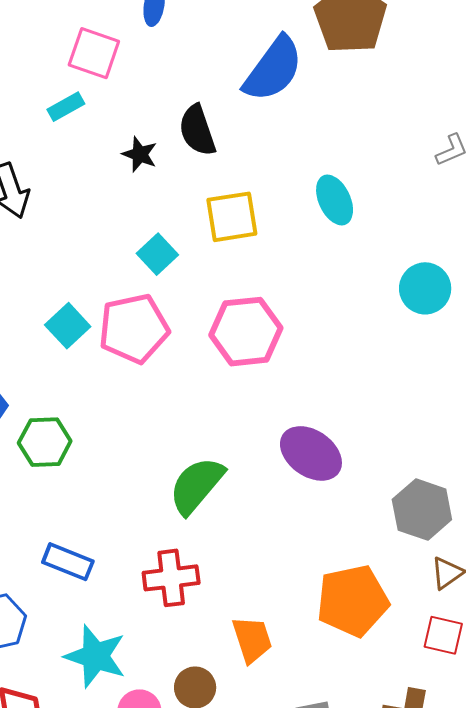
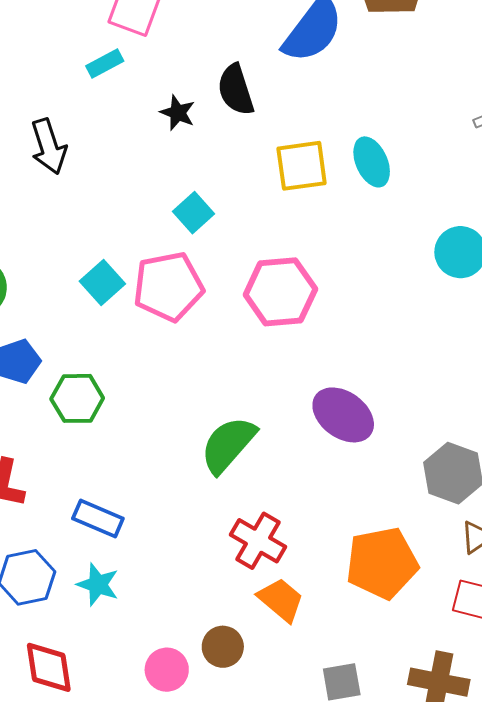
yellow square: (232, 217) -> (302, 166), moved
red cross: (171, 578) -> (258, 541), moved, turned 36
orange trapezoid: (252, 639) -> (281, 600), turned -33
cyan star: (95, 656) -> (98, 585), moved, size x0.7

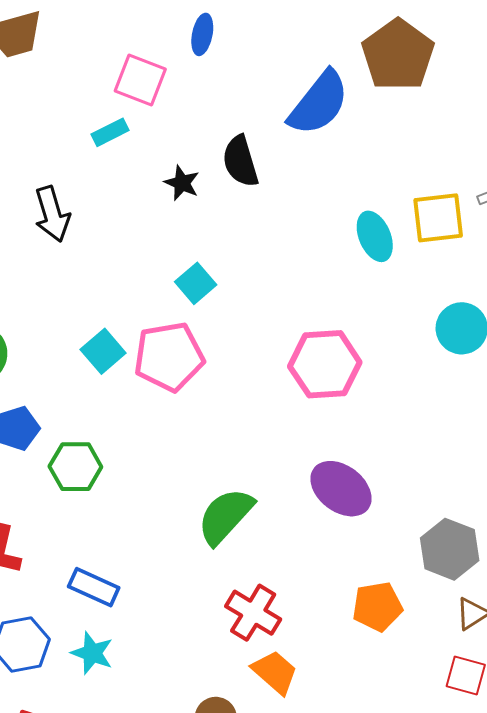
yellow square: (302, 166) -> (438, 218), moved
pink hexagon: (280, 292) -> (325, 364), moved
orange pentagon: (382, 563) -> (377, 607), moved, size x0.7

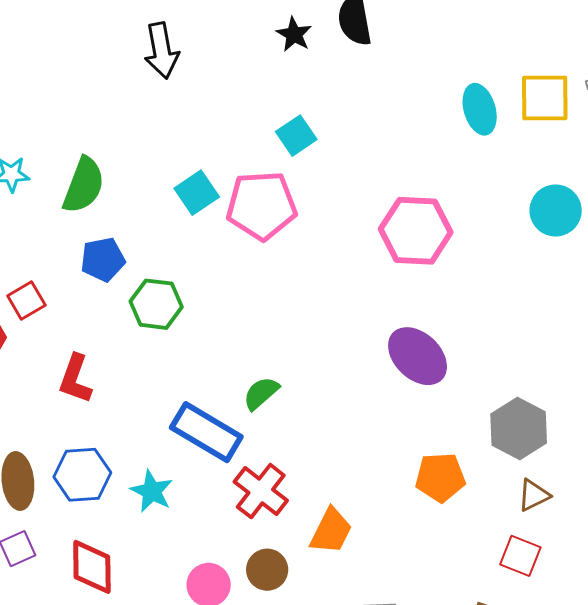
green semicircle: (225, 516) -> (261, 393), moved, size x0.6
blue rectangle: (94, 587) -> (206, 432), moved, size x1.4
red cross: (253, 613) -> (261, 491), moved
orange trapezoid: (275, 672) -> (331, 531), turned 69

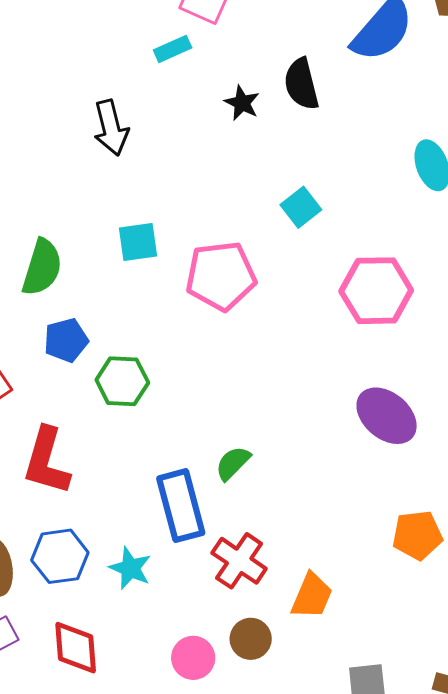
cyan square: (296, 136) -> (301, 207), moved
cyan square: (197, 193) -> (138, 242), moved, turned 30
red L-shape: (75, 379) -> (47, 461), size x1.4
blue rectangle: (206, 432) -> (181, 506), turned 48

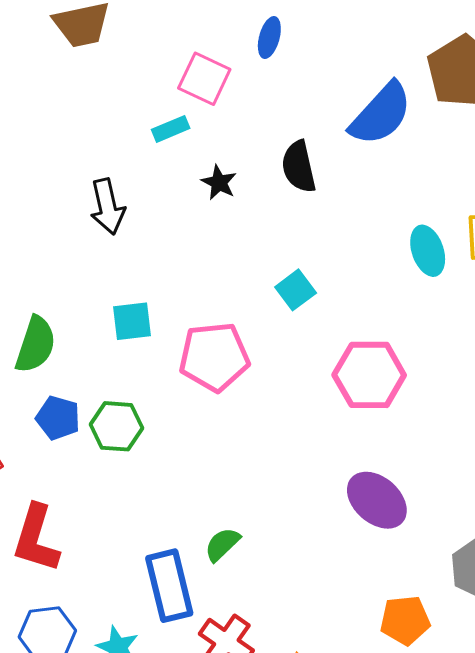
black star: (242, 103) -> (219, 183), moved
blue pentagon: (66, 340) -> (58, 418), turned 30
green hexagon: (122, 381) -> (116, 426), moved

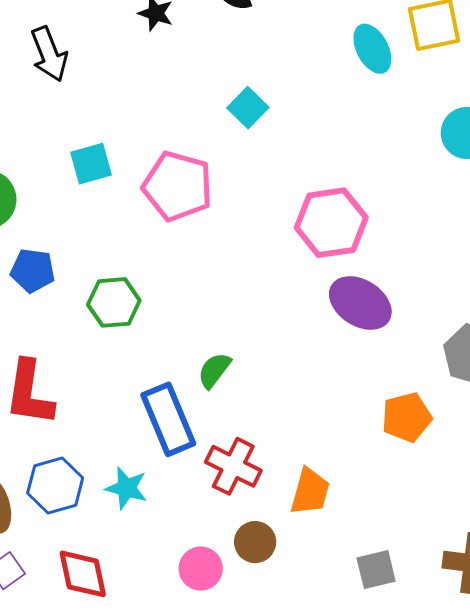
pink pentagon: (214, 357) -> (178, 186), turned 30
pink hexagon: (369, 375) -> (331, 223), moved
green hexagon: (116, 426) -> (114, 302), moved

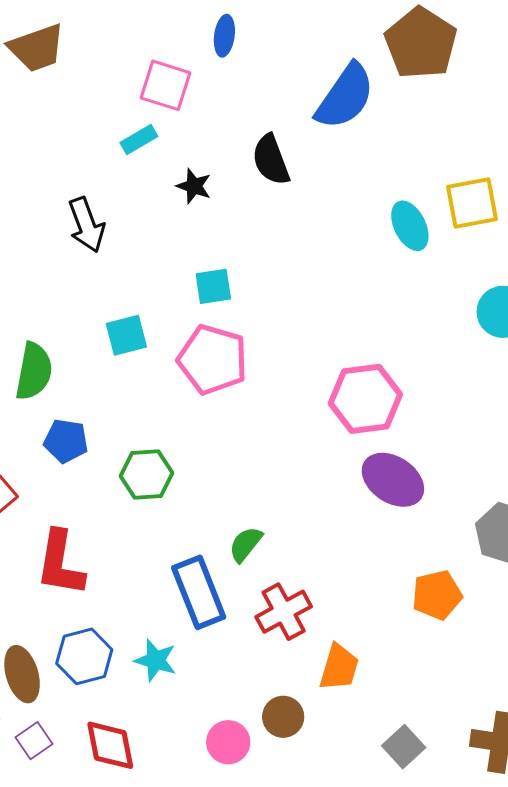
cyan square: (248, 108) -> (213, 286), moved, turned 36
red cross: (233, 466) -> (284, 612), moved, turned 34
gray square: (376, 570) -> (404, 747), turned -30

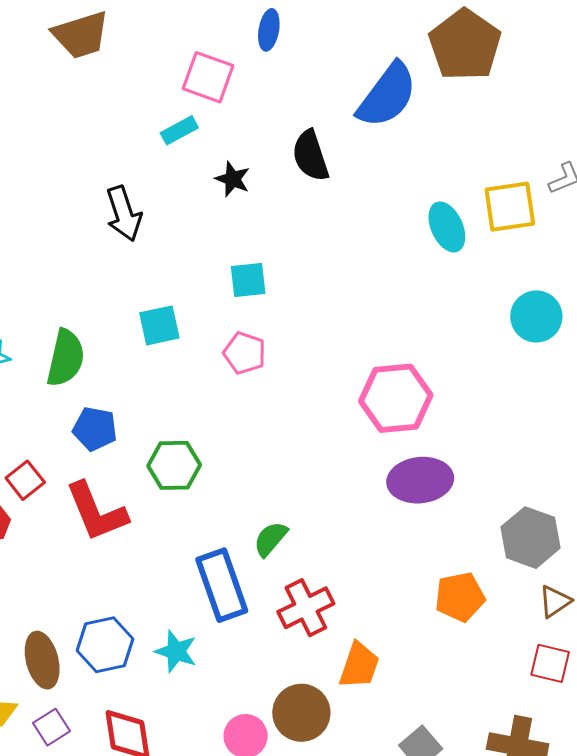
pink pentagon: (213, 360) -> (245, 353), size x0.6
purple ellipse: (393, 480) -> (420, 480), turned -42
red L-shape: (60, 563) -> (96, 512), moved, turned -34
brown circle: (283, 717) -> (301, 713), size x1.4

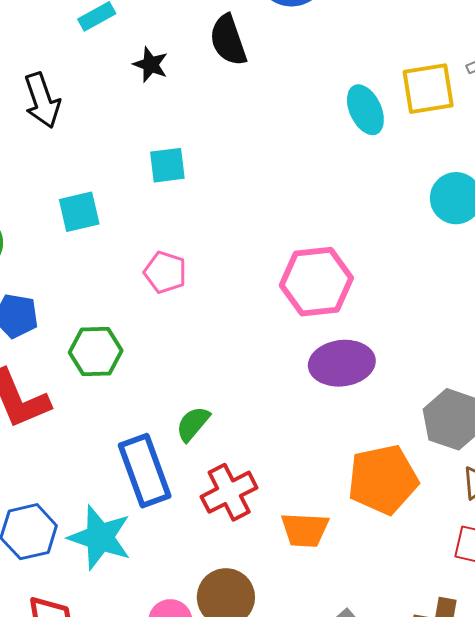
pink pentagon: (245, 353) -> (165, 272), moved
orange pentagon: (460, 597) -> (383, 479), size x1.4
cyan star: (176, 651) -> (100, 537), size x1.5
orange trapezoid: (359, 665) -> (305, 530), moved, turned 75

